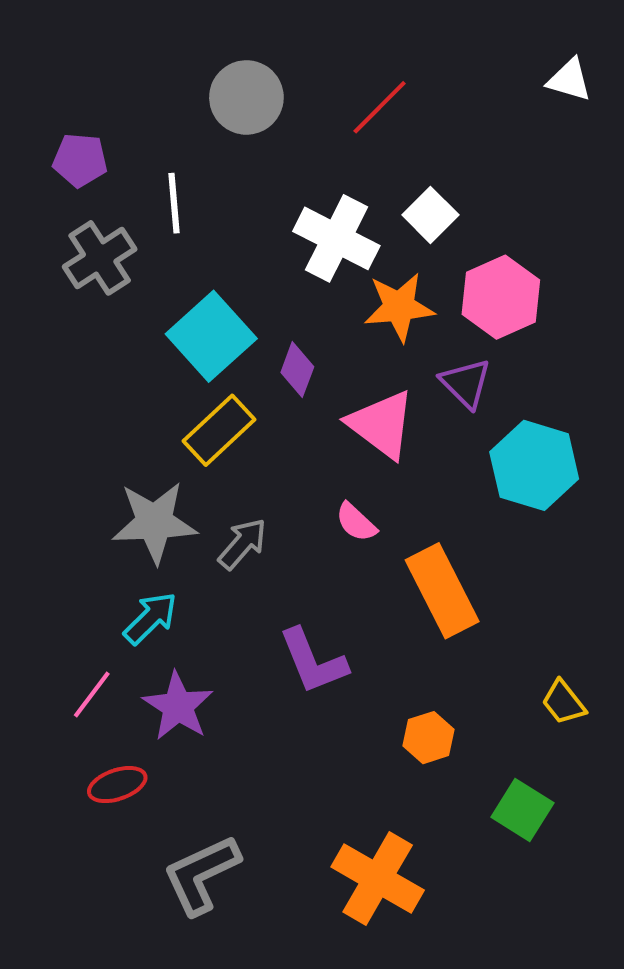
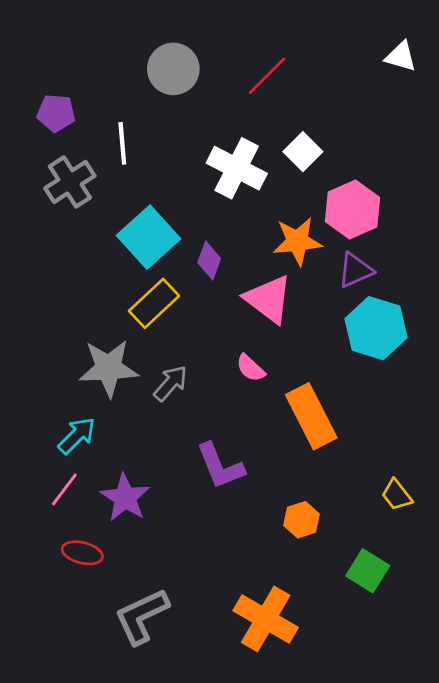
orange star: (399, 307) -> (297, 241), moved
purple triangle: (466, 383) -> (355, 270), moved, turned 51
cyan arrow: (151, 618) -> (77, 436), moved
red ellipse: (117, 785) -> (82, 553), turned 33

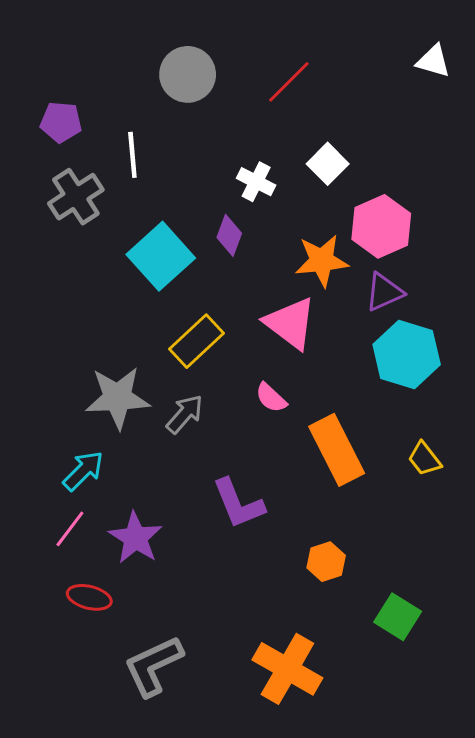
white cross: (237, 168) -> (256, 182), size x0.6
purple diamond: (209, 261) -> (229, 235), moved
yellow rectangle: (154, 303) -> (197, 341), moved
yellow trapezoid: (397, 495) -> (424, 459), moved

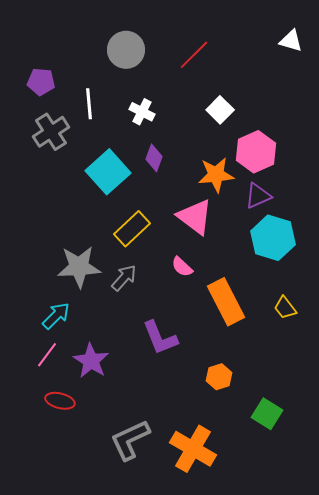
white cross: (256, 182) -> (142, 112), moved
gray L-shape: (153, 666) -> (130, 440), moved

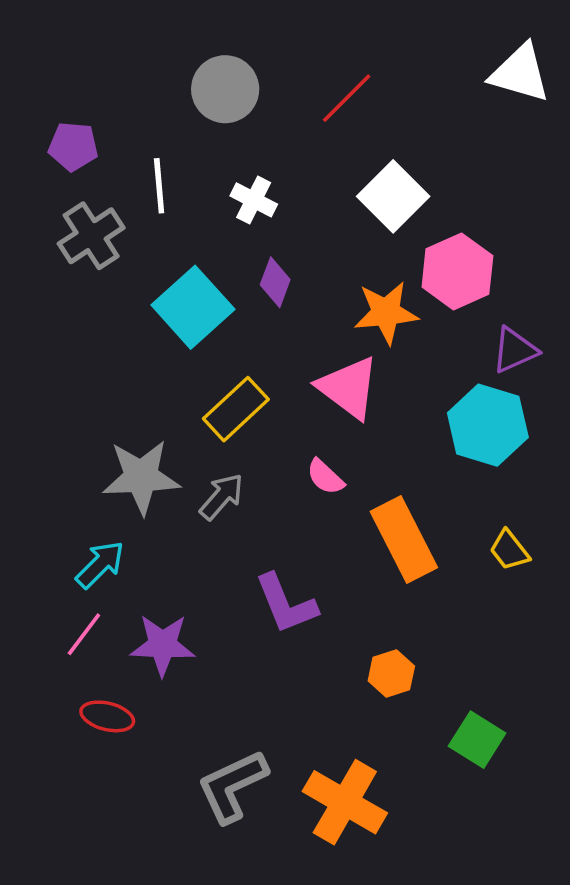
white triangle: (291, 41) -> (520, 73), size x1.5
white square: (220, 110) -> (393, 196), size x1.4
purple triangle: (258, 196) -> (515, 350), moved
purple star: (91, 361) -> (163, 645), turned -30

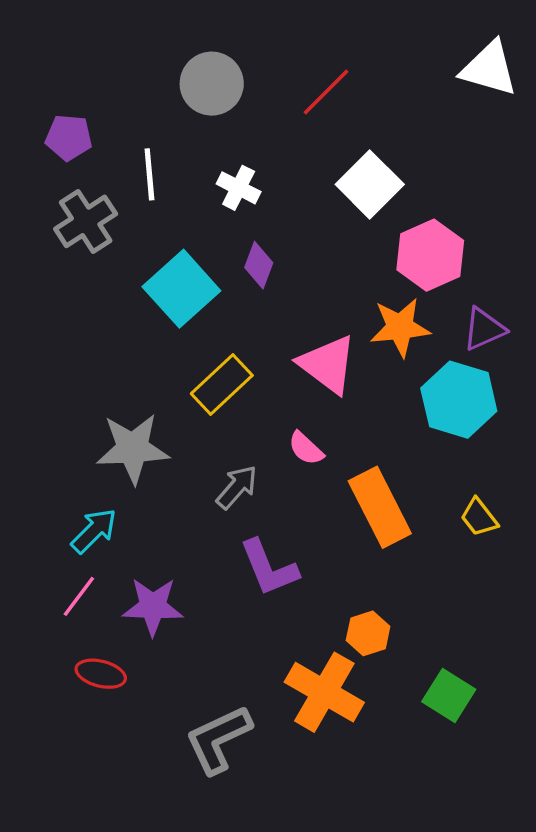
orange star: (386, 313) -> (400, 327), moved
gray arrow: (222, 497) -> (237, 487), moved
orange cross: (345, 802) -> (324, 692), moved

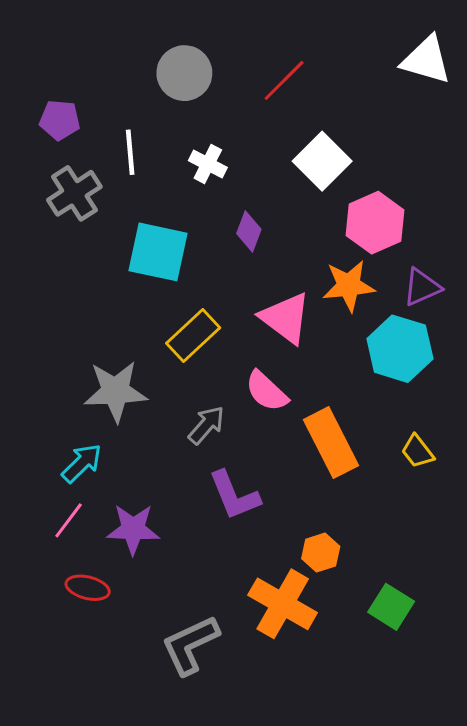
purple diamond: (259, 265) -> (249, 231), moved
cyan square: (181, 289) -> (158, 252), turned -36
pink semicircle: (306, 448) -> (266, 391), size x1.4

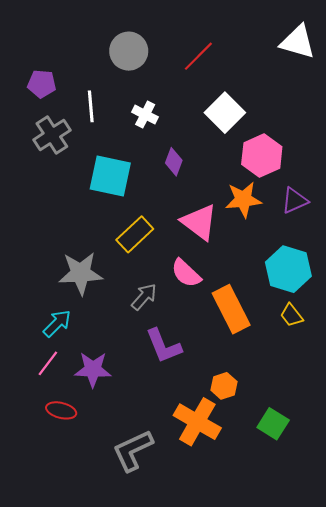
cyan hexagon: (400, 349) -> (288, 269), moved

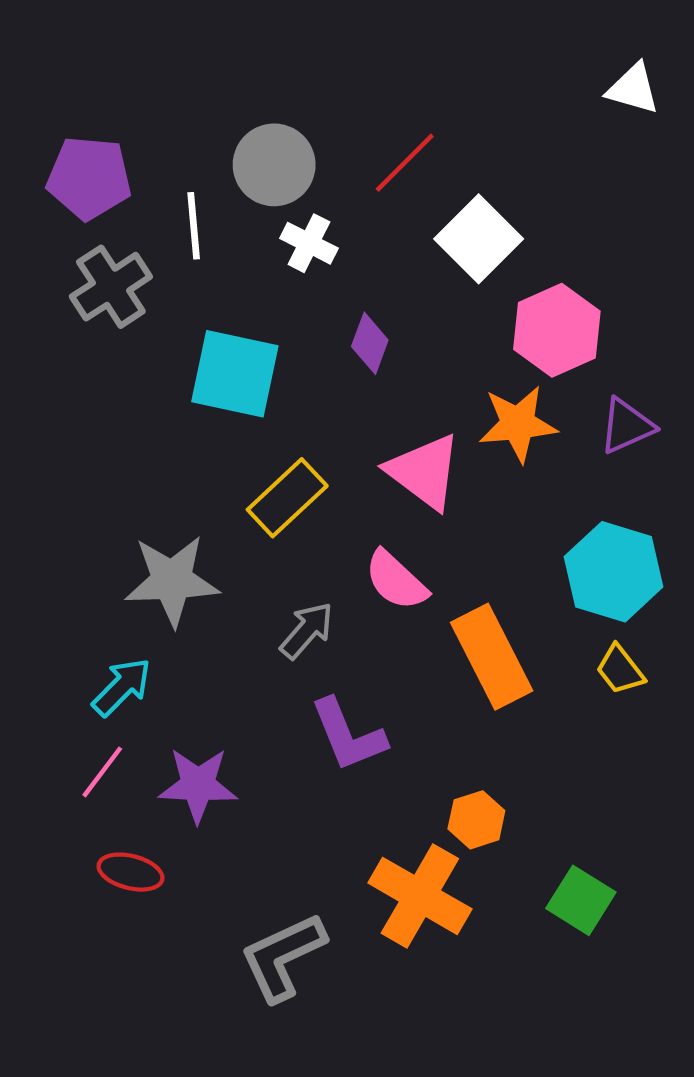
white triangle: (298, 42) -> (633, 89), size x0.7
gray circle: (129, 51) -> (274, 165), moved
red line: (198, 56) -> (405, 163), moved
purple pentagon: (42, 84) -> (89, 178), size x1.4

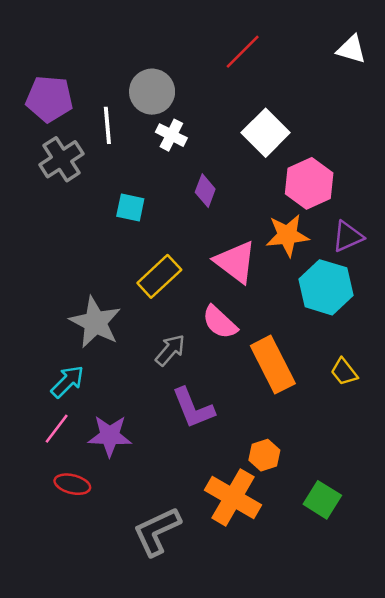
red line: (405, 163) -> (243, 52), moved
cyan square: (235, 374) -> (130, 208), size x0.6
cyan hexagon: (614, 572) -> (326, 287), moved
gray star: (172, 580) -> (95, 322), turned 30

